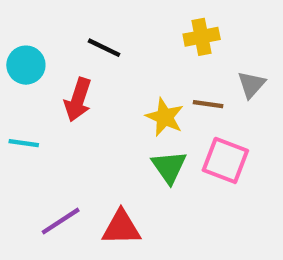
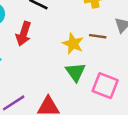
pink square: (225, 160) -> (105, 86), moved

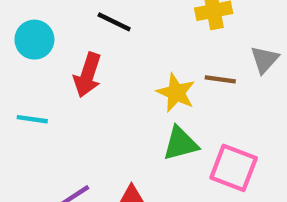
green triangle: (75, 72) -> (180, 144), turned 50

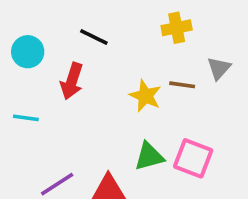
green triangle: (180, 144) -> (149, 156), moved

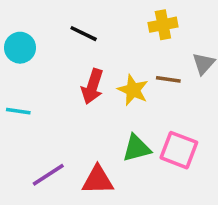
red arrow: (72, 81) -> (92, 86), moved

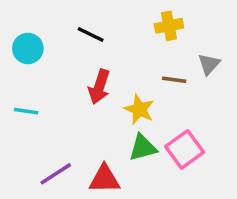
yellow star: (133, 90) -> (139, 109), moved
pink square: (179, 150) -> (185, 149), turned 33

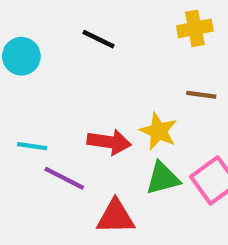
red arrow: (99, 87) -> (109, 142), moved, turned -100
cyan line: (26, 111) -> (32, 146), moved
purple line: (56, 174) -> (64, 178), moved, turned 60

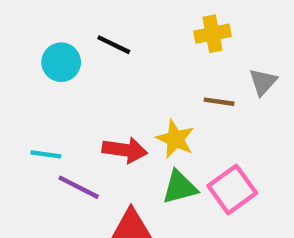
cyan circle: (21, 56) -> (61, 62), moved

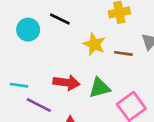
yellow star: (175, 139) -> (94, 44), moved
green triangle: (180, 187) -> (100, 88), moved

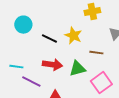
black line: (60, 19) -> (49, 39), moved
brown line: (123, 53) -> (96, 53), moved

